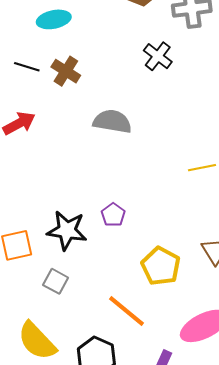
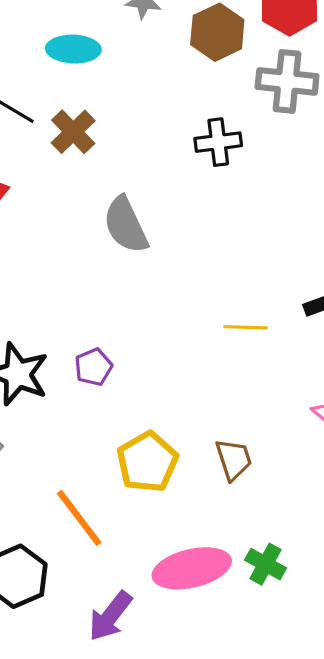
black cross: (158, 56) -> (218, 142), turned 32
gray semicircle: (112, 121) -> (126, 225), turned -138

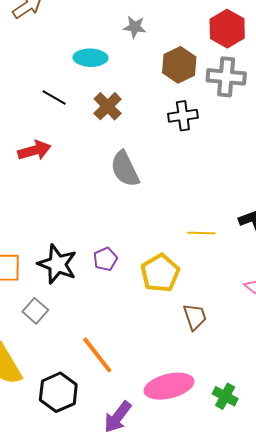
brown hexagon: (217, 32) -> (179, 65), moved
brown cross: (73, 132) -> (108, 106), moved
yellow pentagon: (147, 462) -> (160, 273), moved
green cross: (265, 564) -> (225, 396), moved

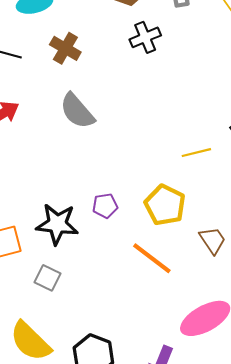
gray semicircle: (125, 169) -> (77, 111), moved
purple pentagon: (105, 259) -> (105, 206), turned 30
orange line: (97, 355) -> (152, 258), moved

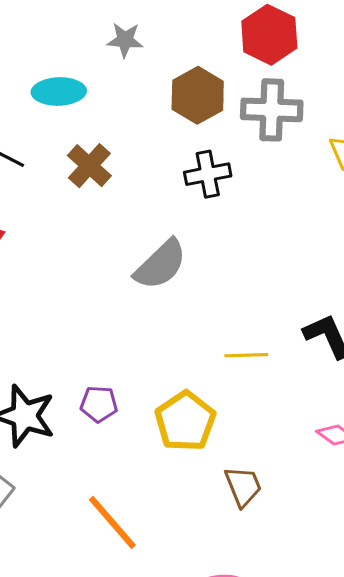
gray semicircle: (77, 111) -> (161, 265), moved, turned -105
orange line: (152, 258) -> (112, 522), moved

